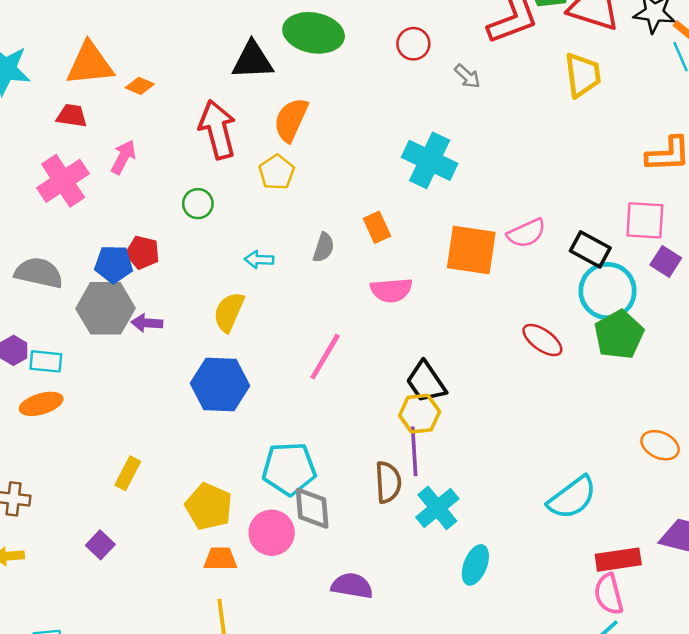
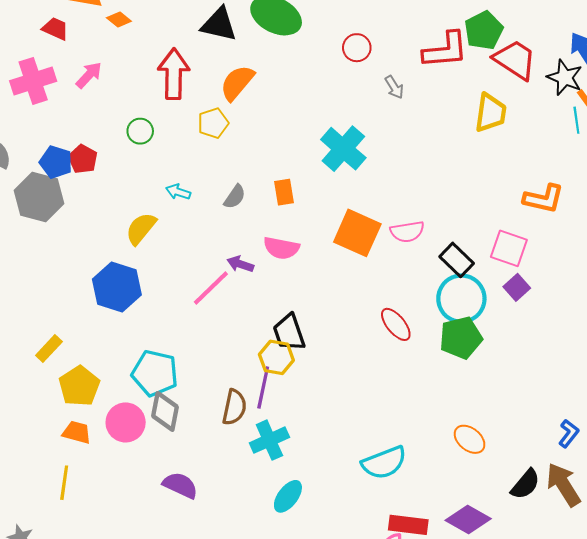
purple arrow: (147, 323) -> (240, 264), moved
yellow rectangle: (128, 473) -> (49, 348), moved

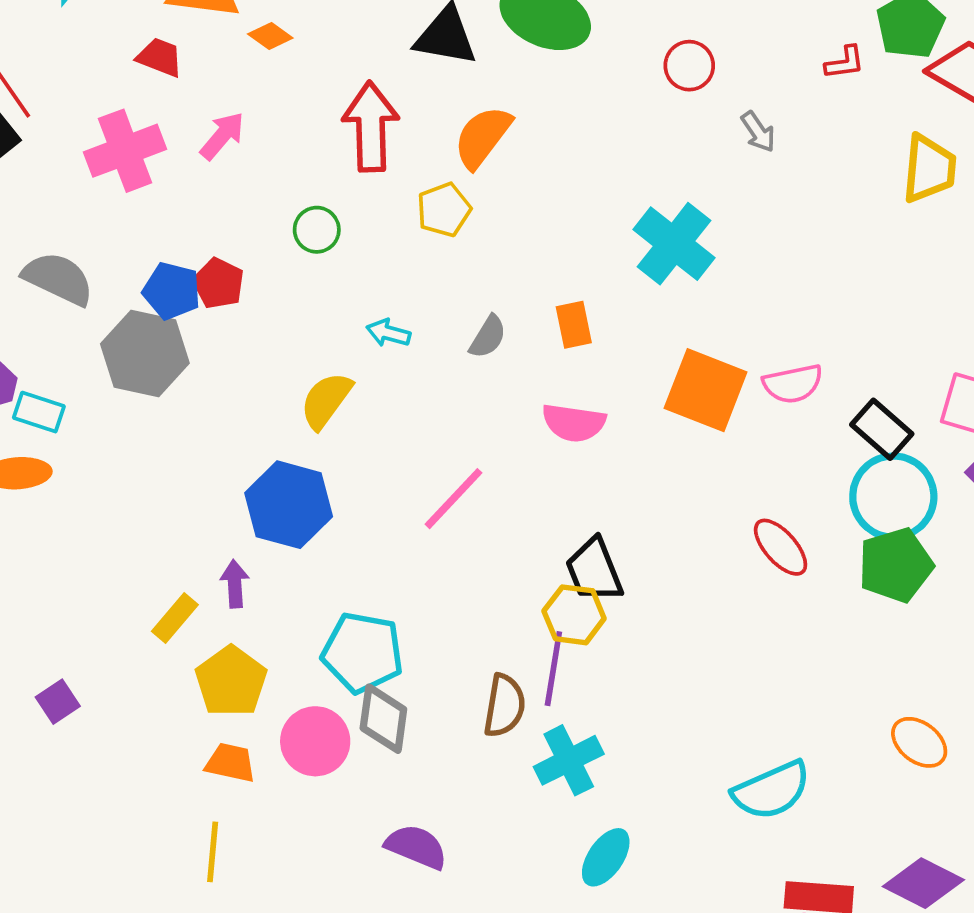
red L-shape: (445, 50) -> (845, 63), size x0.5
purple arrow: (240, 264) -> (235, 584), moved, turned 70

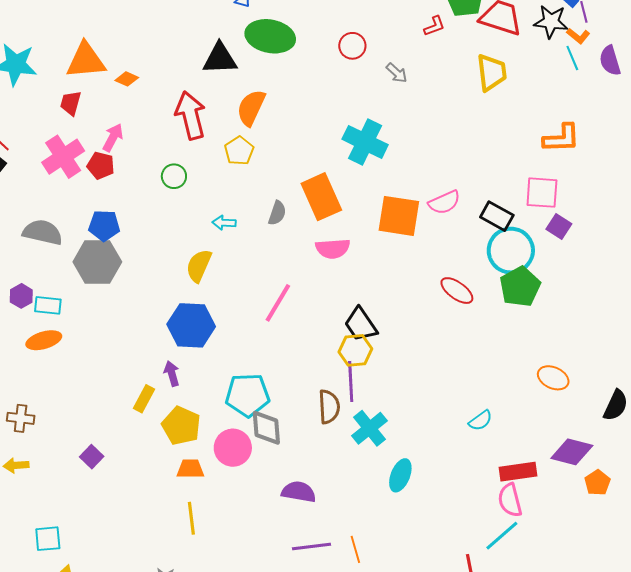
red trapezoid: (160, 57) -> (71, 103), turned -84
red pentagon: (218, 283) -> (101, 165), moved
orange rectangle: (574, 325) -> (321, 197), size x1.8
cyan semicircle: (771, 790) -> (480, 421), size x0.6

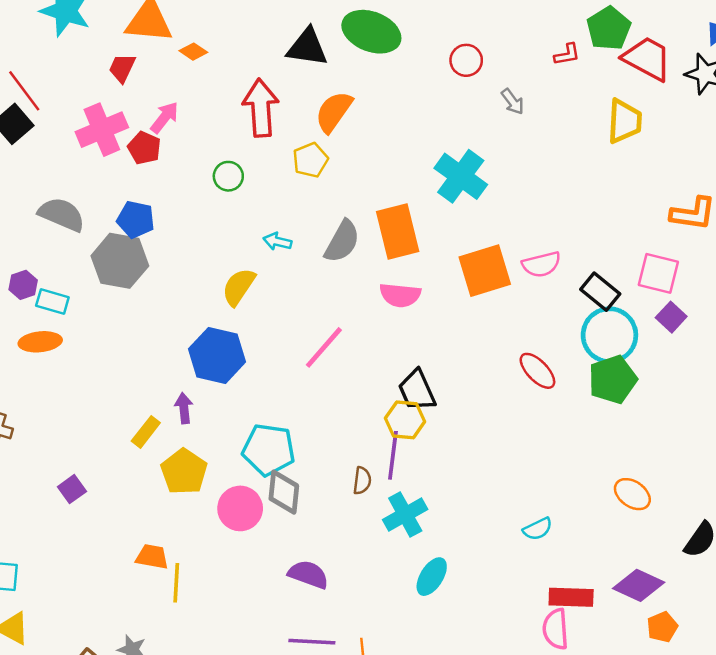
gray semicircle: (277, 213) -> (342, 241), size x1.5
orange square: (399, 216) -> (485, 271), turned -36
brown semicircle: (329, 407) -> (362, 481), size x0.7
orange trapezoid: (190, 469) -> (152, 557), moved

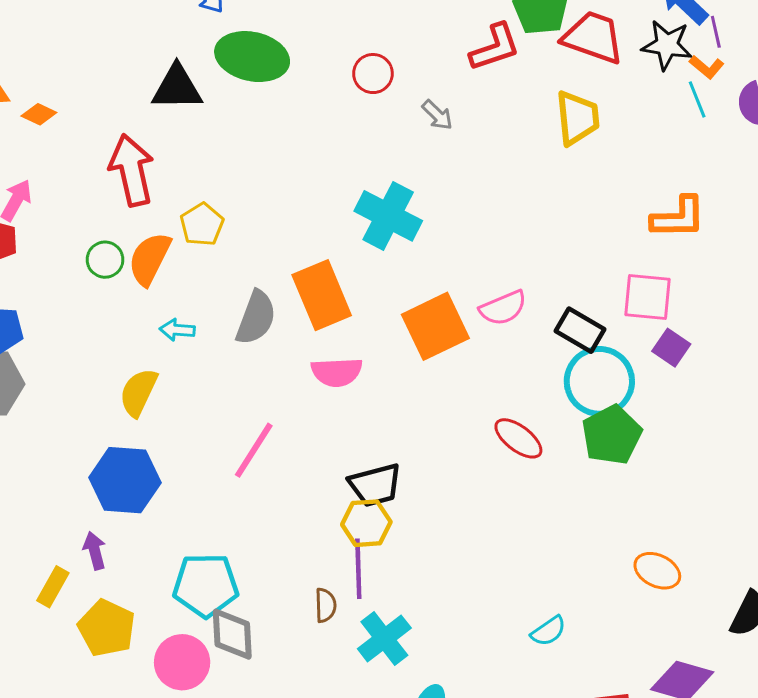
red L-shape: (567, 54) -> (495, 47), size x1.6
orange semicircle: (334, 112) -> (150, 259), moved
black trapezoid: (417, 390) -> (375, 485), turned -72

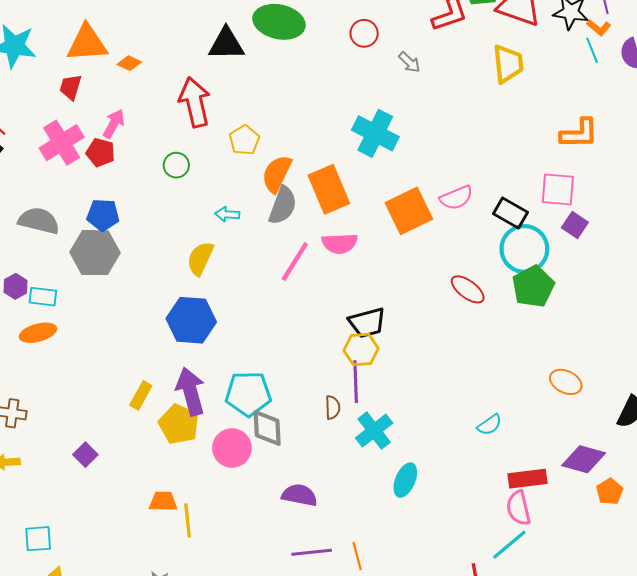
orange semicircle: (150, 259) -> (277, 174), moved
pink line: (254, 450) -> (295, 261), moved
purple arrow: (95, 551) -> (190, 391), moved, size x1.8

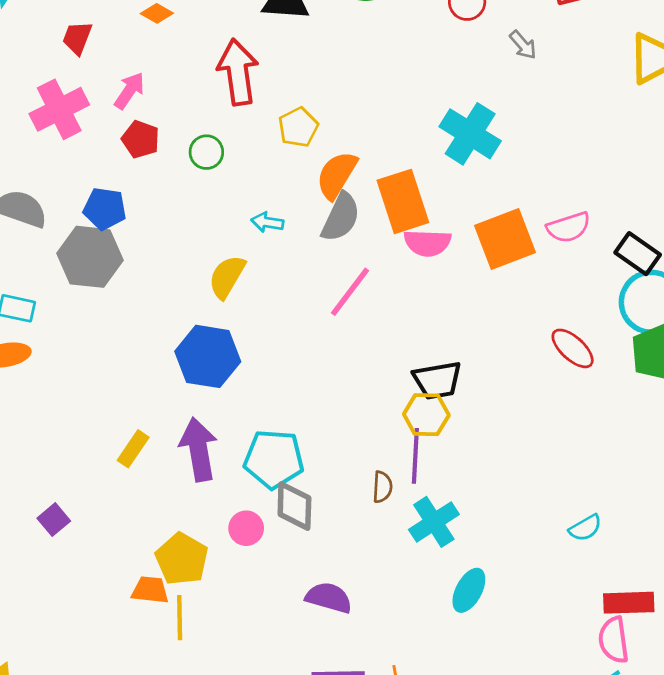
red pentagon: (101, 153) -> (141, 139), moved
pink semicircle: (340, 243) -> (427, 243), moved
yellow pentagon: (179, 424) -> (182, 559), moved
pink circle: (232, 448) -> (246, 528), size x0.7

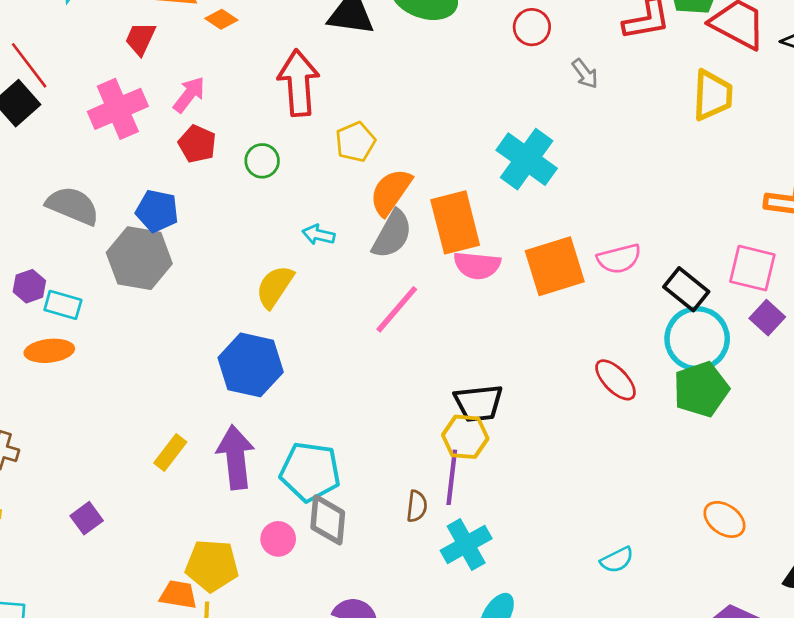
yellow pentagon: (182, 559) -> (212, 566), turned -30

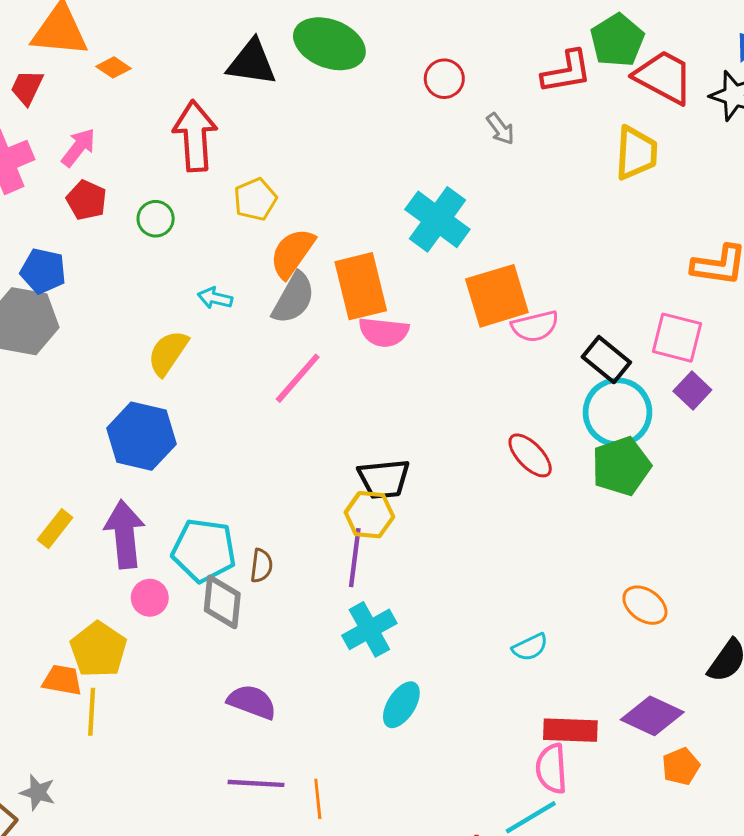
orange square: (555, 266) -> (497, 296), moved
brown semicircle: (417, 506) -> (261, 566), moved
pink circle: (278, 539) -> (150, 598), moved
yellow pentagon: (212, 566) -> (98, 650), turned 30

